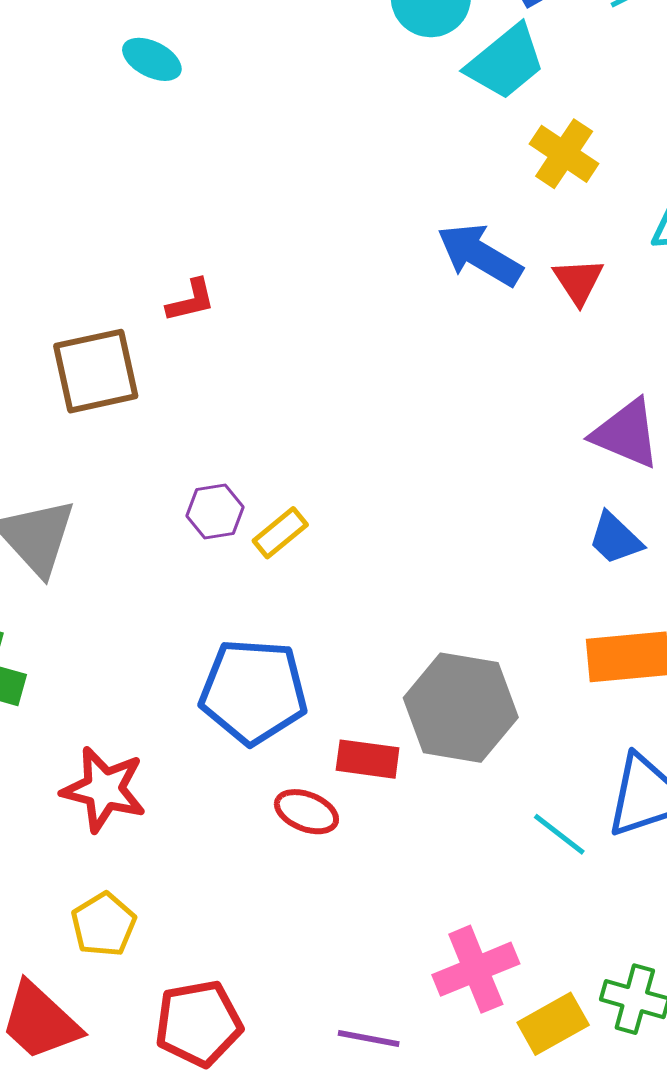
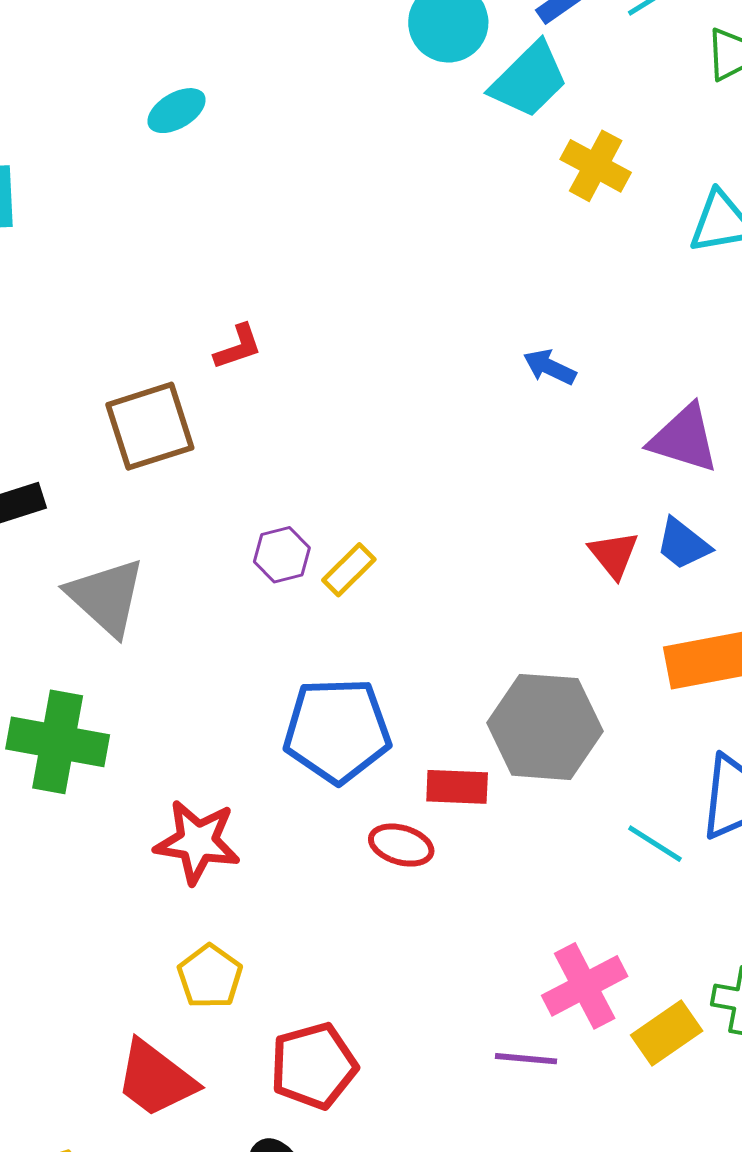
cyan ellipse: (152, 59) -> (177, 111), turned -52
blue arrow: (480, 255) -> (550, 367), moved, size x0.6
red triangle: (578, 281) -> (614, 555), moved
purple line: (369, 1038) -> (526, 1059), moved

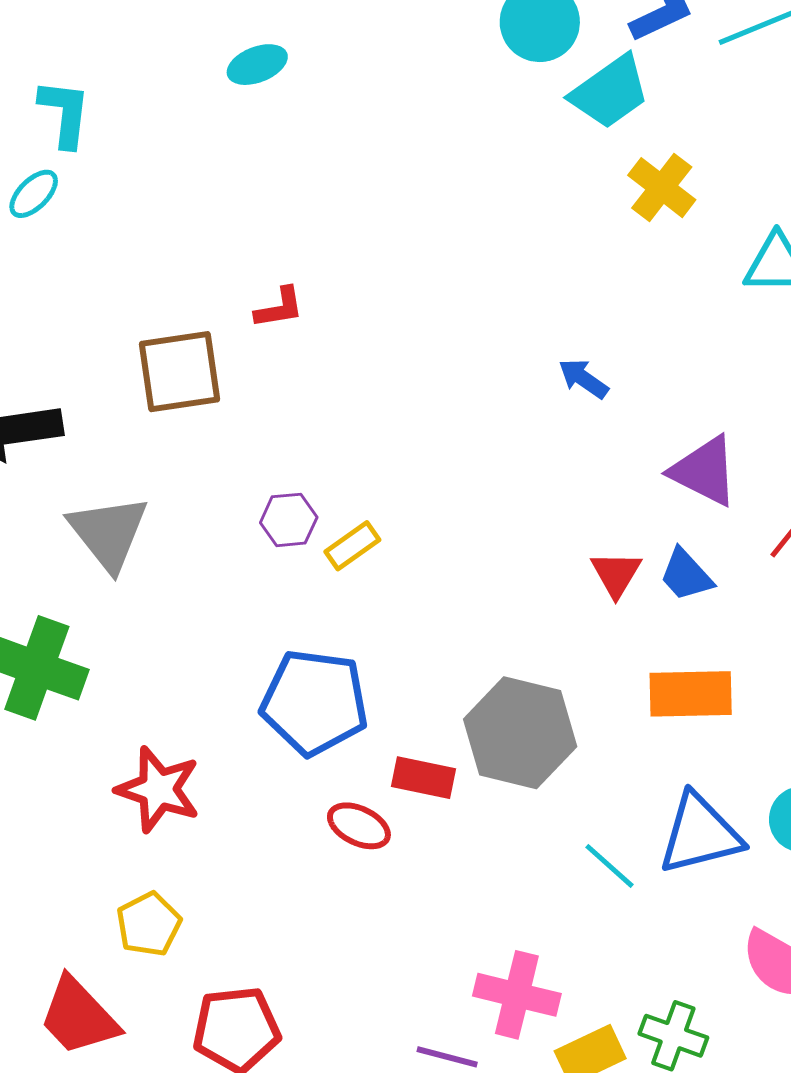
pink cross: (585, 986) -> (517, 995), turned 32

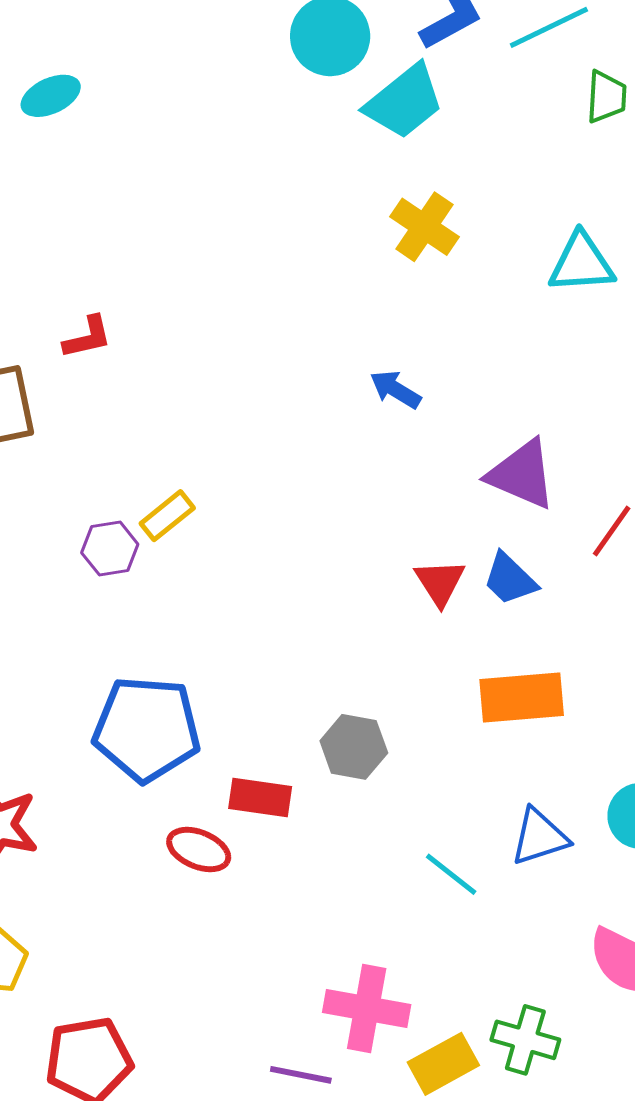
yellow cross: (662, 188) -> (424, 227), moved
yellow rectangle: (352, 546) -> (167, 516), moved
gray hexagon: (520, 733) -> (354, 747), size x0.6
blue triangle: (700, 834) -> (539, 837), size x0.7

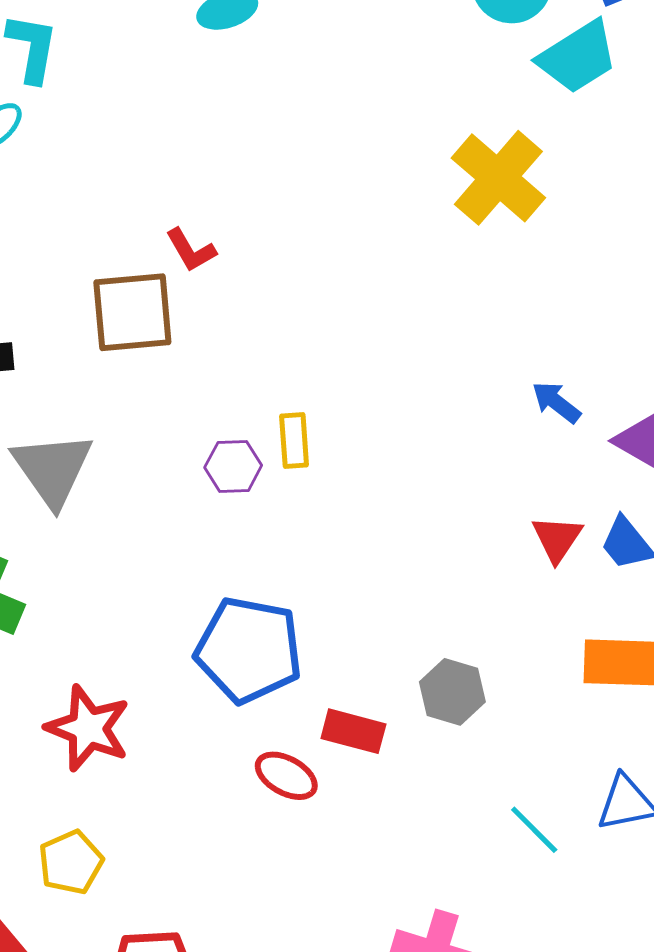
yellow cross: (424, 227) -> (498, 178), moved, size x1.4
red L-shape: (87, 337) -> (191, 250), moved, turned 66
blue arrow: (395, 389) -> (556, 402), moved
yellow rectangle: (167, 516) -> (294, 441), turned -62

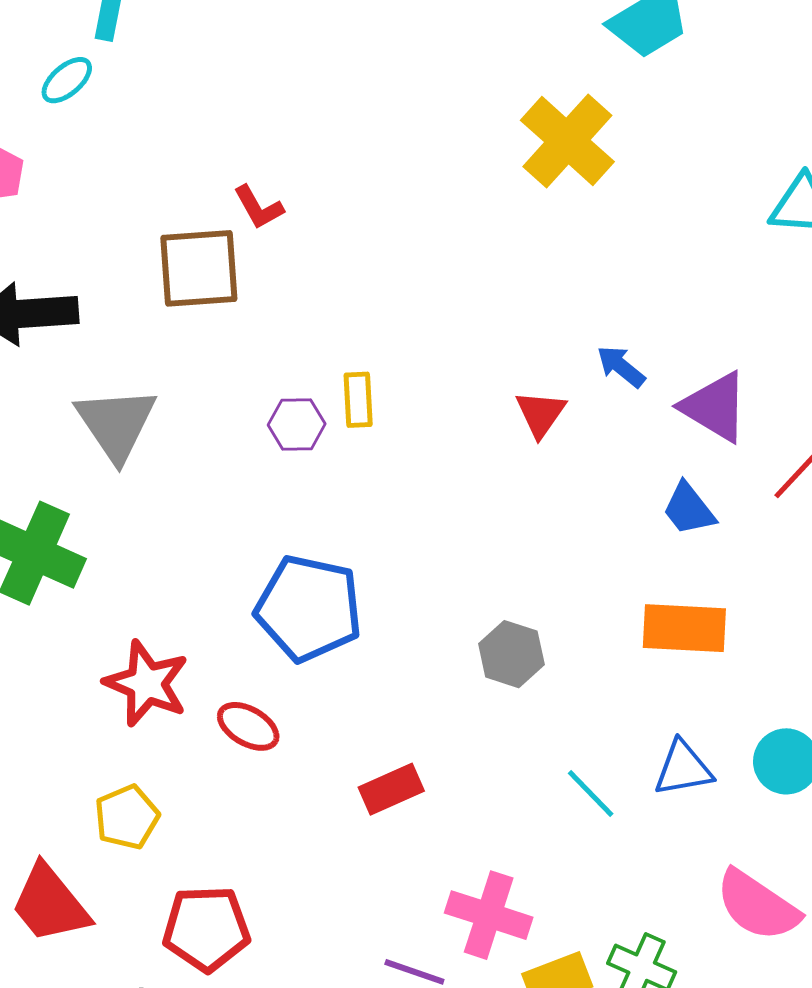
red triangle: (557, 539) -> (541, 414), moved
red rectangle: (353, 731) -> (391, 789), moved, turned -40
red ellipse: (286, 776) -> (248, 726), moved

